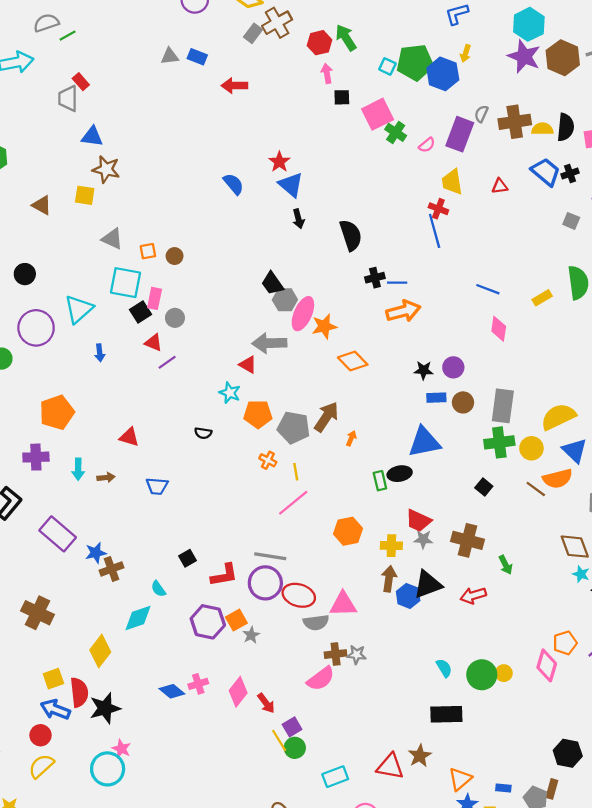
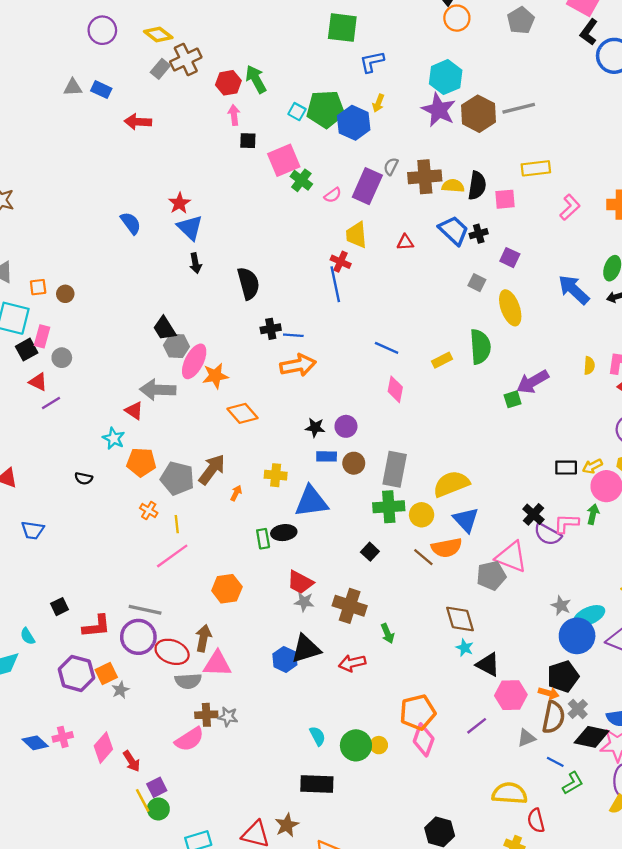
yellow cross: (391, 546) -> (276, 475), moved
brown arrow: (389, 579) -> (203, 638), moved
orange pentagon: (565, 643) -> (418, 712), moved, size x1.4

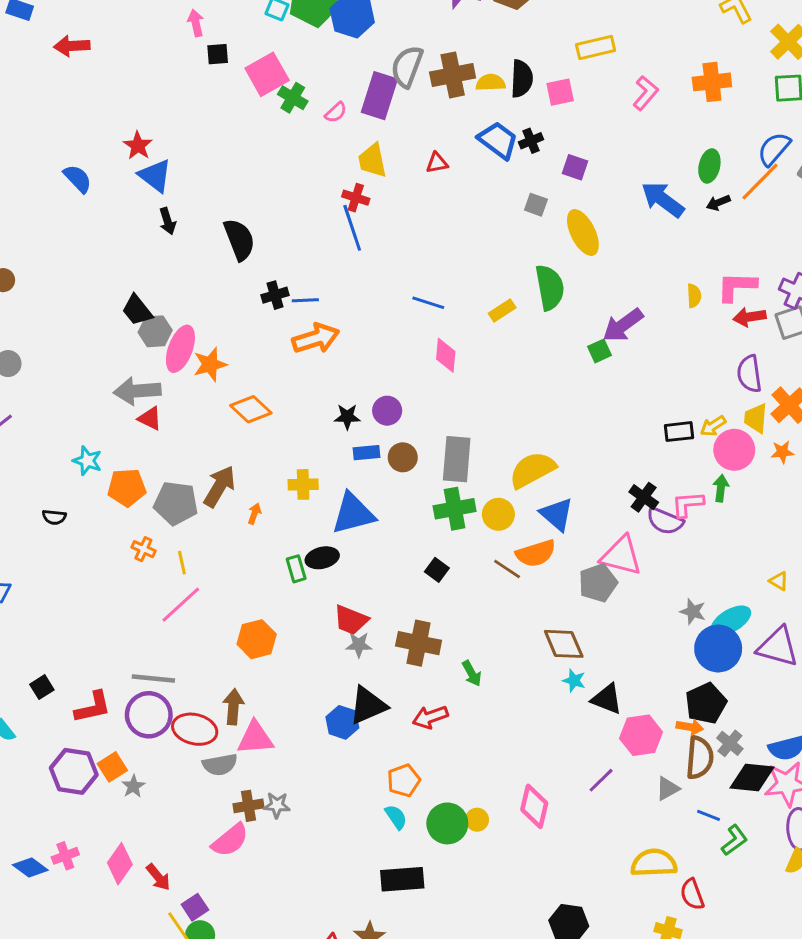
gray semicircle: (391, 166) -> (407, 67), size x1.8
red triangle: (134, 411) -> (150, 418), moved
orange pentagon: (418, 712) -> (404, 780), moved, size x0.7

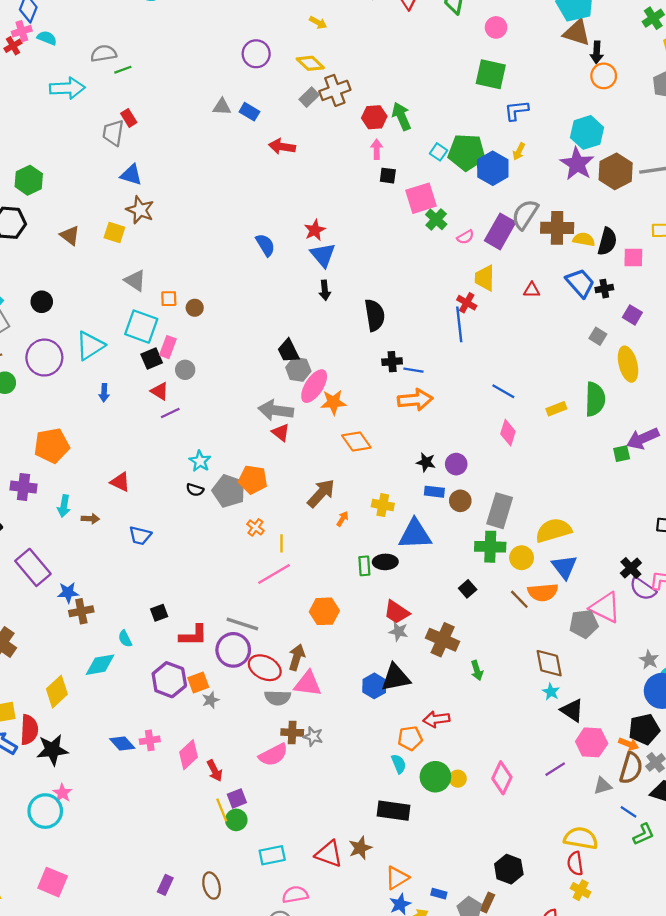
cyan star: (87, 461) -> (200, 461), moved
gray pentagon: (176, 503) -> (229, 491), moved
red arrow: (430, 717) -> (436, 719), moved
red semicircle: (692, 894) -> (575, 863), moved

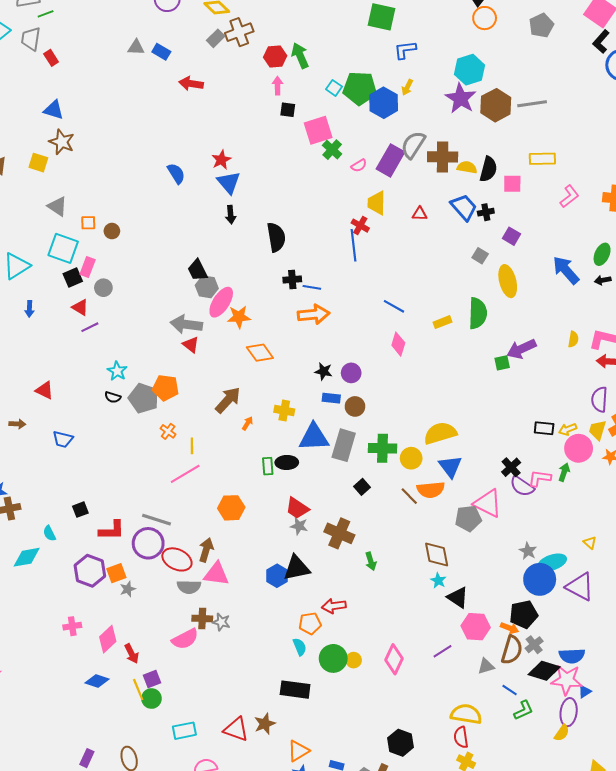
gray trapezoid: (113, 133) -> (31, 39), moved
gray rectangle: (500, 511) -> (344, 445), moved
blue diamond: (122, 743) -> (97, 681), moved, turned -30

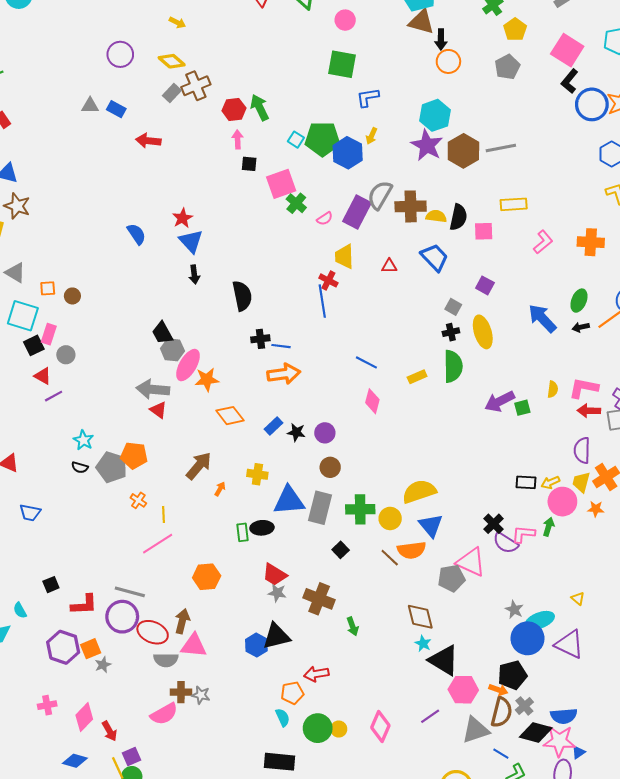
black cross: (486, 212) -> (451, 332), moved
green square: (502, 363) -> (522, 408), moved
blue rectangle: (331, 398) -> (274, 426), moved, turned -48
black triangle: (458, 597) -> (444, 660), size x1.4
gray triangle: (486, 666) -> (475, 730), size x1.6

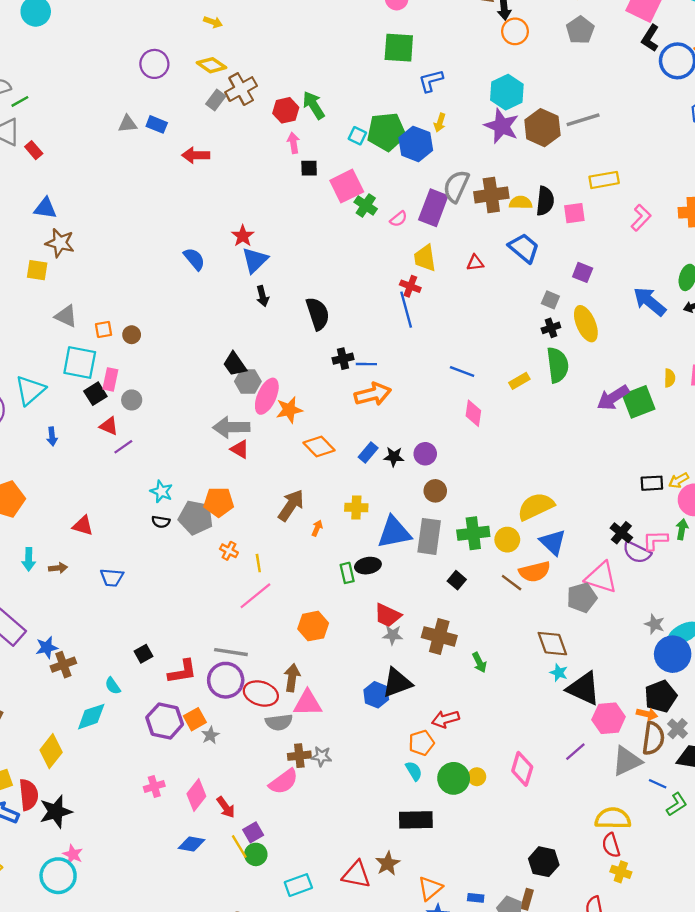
blue triangle: (191, 241) -> (255, 260), turned 35
green square: (522, 408) -> (639, 402), size x1.8

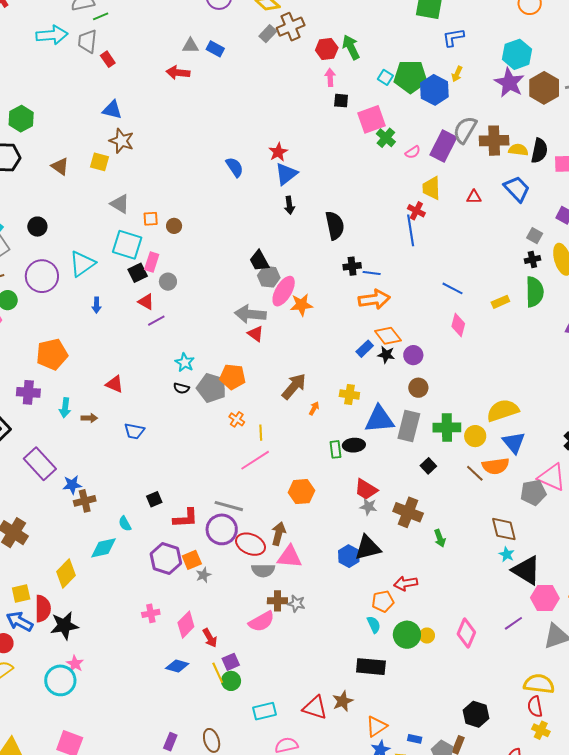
red arrow: (196, 155) -> (178, 73), moved
orange diamond: (319, 446) -> (388, 336), moved

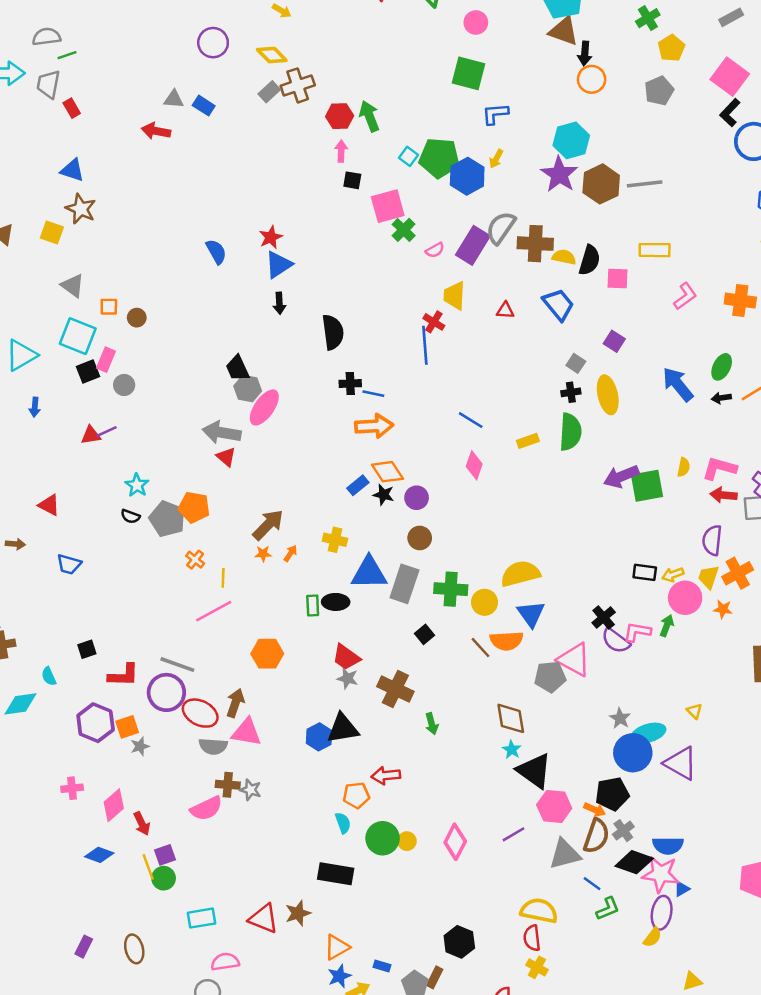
red triangle: (146, 302) -> (91, 435), moved, turned -42
orange star: (301, 305) -> (263, 554), moved, size x0.6

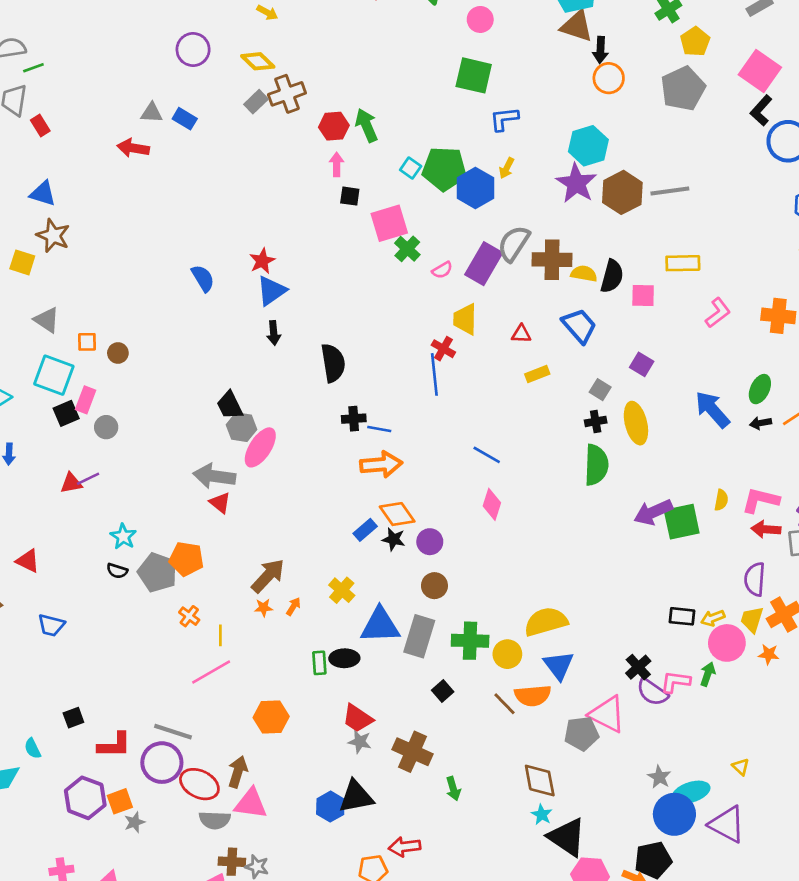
gray pentagon: (659, 91) -> (683, 89), size x1.4
yellow rectangle: (528, 441) -> (537, 374), moved
yellow cross: (335, 540) -> (342, 590), turned 30

